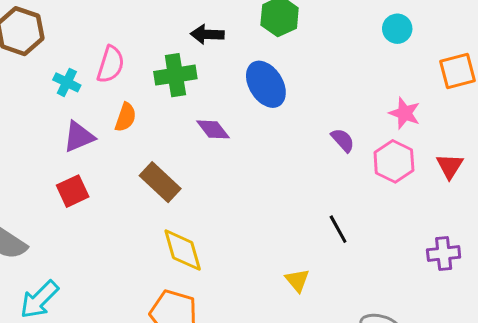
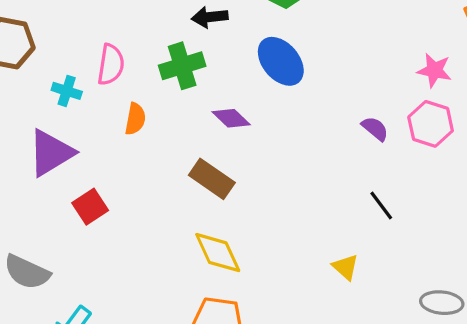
purple triangle: (79, 137) -> (51, 153), moved, size x1.4
purple semicircle: (343, 140) -> (375, 129), moved
brown rectangle: (160, 182) -> (212, 179), moved

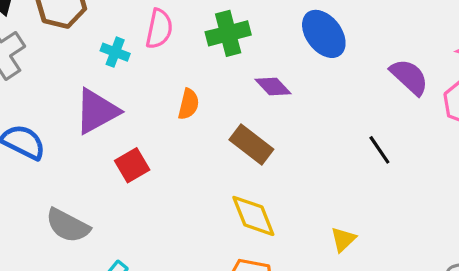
orange semicircle: (135, 119) -> (189, 104), moved
purple semicircle: (375, 129) -> (409, 77), moved, size x1.5
black line: (381, 206) -> (379, 150), moved
yellow triangle: (346, 267) -> (343, 239), moved, turned 32

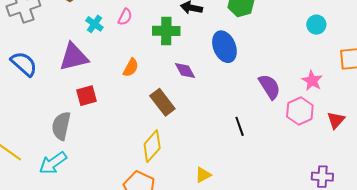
pink semicircle: (159, 29) -> (125, 17), size x0.7
yellow diamond: (253, 216) -> (152, 146), turned 48
gray semicircle: (68, 226) -> (61, 126), moved, turned 60

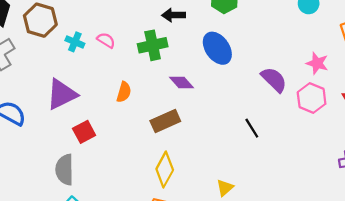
pink semicircle: (125, 17) -> (106, 40), turned -72
cyan cross: (94, 24) -> (75, 42), moved
brown rectangle: (162, 102) -> (165, 121), turned -64

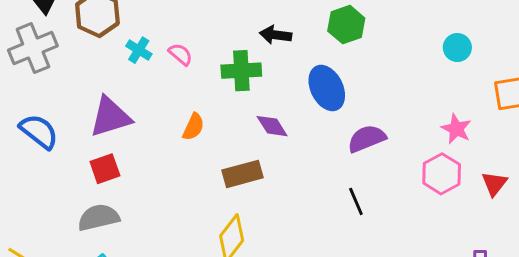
purple semicircle: (274, 80) -> (367, 139), moved, turned -76
red square: (84, 132) -> (105, 169), moved
gray semicircle: (65, 170) -> (99, 217), turned 68

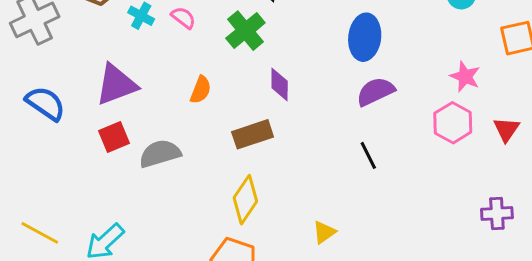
green cross: (241, 71) -> (245, 31), turned -33
blue ellipse: (327, 88) -> (365, 37), moved, turned 36
purple diamond: (272, 126) -> (280, 84), turned 36
gray semicircle: (99, 217) -> (160, 154), moved

